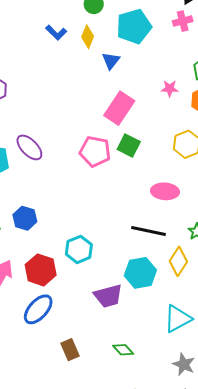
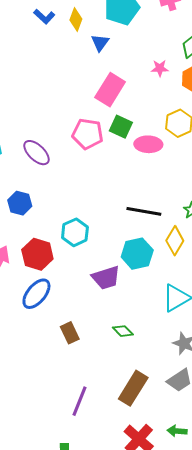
purple ellipse: (29, 147) -> (37, 153), moved
pink ellipse: (165, 191) -> (148, 144), moved

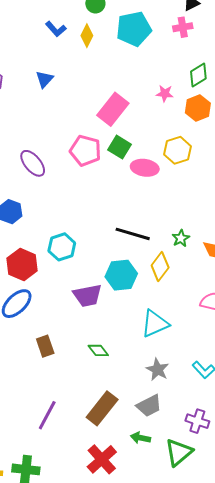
blue triangle: (100, 43) -> (44, 79), moved
green arrow: (177, 431) -> (140, 438), moved

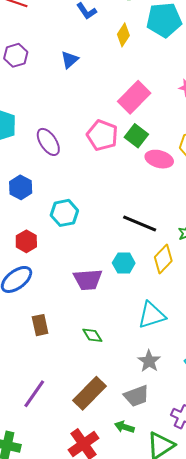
yellow diamond: (87, 36) -> (123, 35), moved
cyan hexagon: (62, 247) -> (64, 213), moved
red hexagon: (22, 264) -> (26, 241), size x0.7
cyan hexagon: (121, 275) -> (124, 263), size x0.7

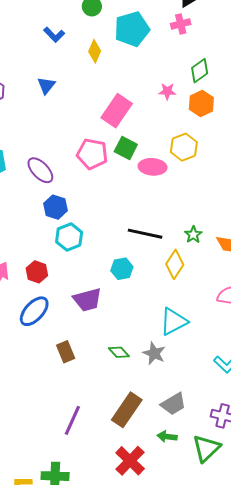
blue hexagon: (21, 187) -> (56, 207), moved
cyan hexagon: (124, 263) -> (122, 269), moved
purple trapezoid: (88, 280) -> (87, 300), moved
gray star: (149, 361) -> (154, 353), moved

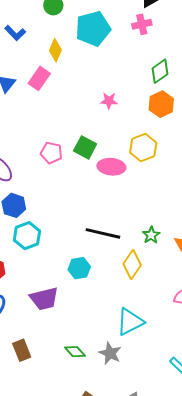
pink star: (167, 91) -> (109, 101), moved
pink rectangle: (117, 111) -> (39, 78), moved, size x0.7
pink pentagon: (92, 154) -> (51, 153), size x0.7

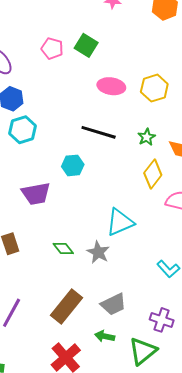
yellow hexagon: (143, 148) -> (154, 88), moved
pink ellipse: (111, 167) -> (111, 86), moved
yellow diamond: (132, 265) -> (153, 174), moved

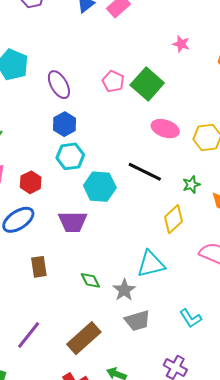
green square: (86, 45) -> (147, 84), size x1.4
cyan hexagon: (73, 165) -> (100, 187), moved, size x1.4
yellow diamond: (153, 174) -> (173, 219), moved
gray trapezoid: (113, 304) -> (137, 321), moved

